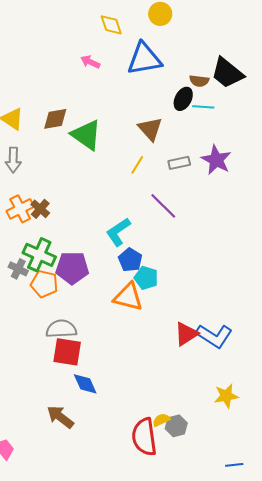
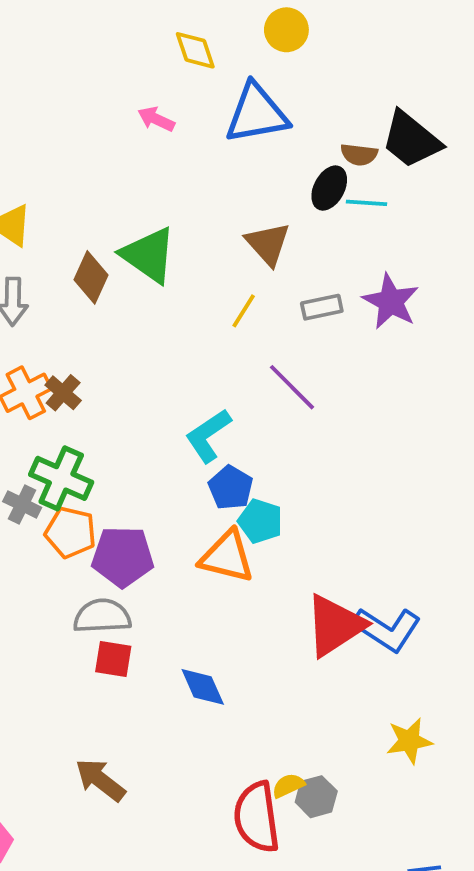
brown diamond: (55, 119) -> (91, 277), moved, turned -56
purple pentagon: (72, 268) -> (123, 557), moved
red triangle: (186, 334) -> (335, 625), size x1.4
red square: (67, 352) -> (113, 659), size x0.7
blue diamond: (85, 384) -> (203, 687), moved

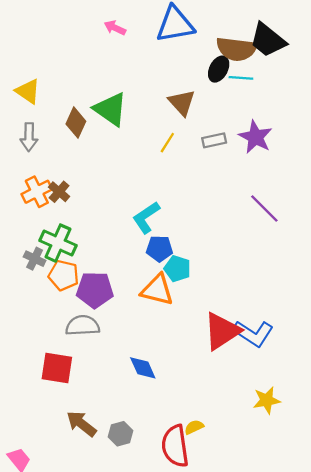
brown semicircle: (359, 155) -> (236, 49), size x1.8
purple line: (292, 387) -> (264, 208), moved
blue pentagon: (231, 488) -> (160, 249), turned -30
red square: (113, 659) -> (57, 368), moved, size x1.4
gray hexagon: (316, 797) -> (120, 434), moved

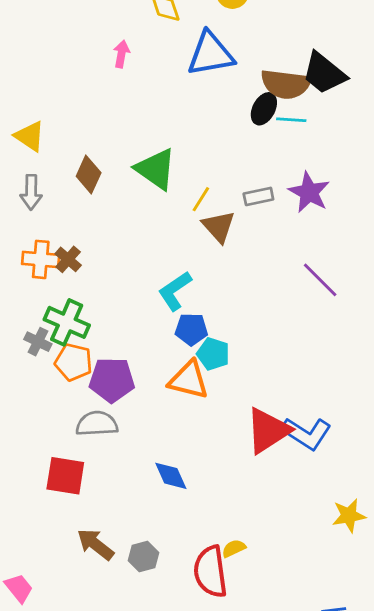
pink arrow: (115, 28) -> (121, 54), moved, turned 75
brown triangle: (182, 102) -> (219, 227), moved
green triangle: (110, 109) -> (156, 169), moved
orange cross: (37, 192) -> (41, 259), turned 32
yellow star: (267, 400) -> (349, 516), moved

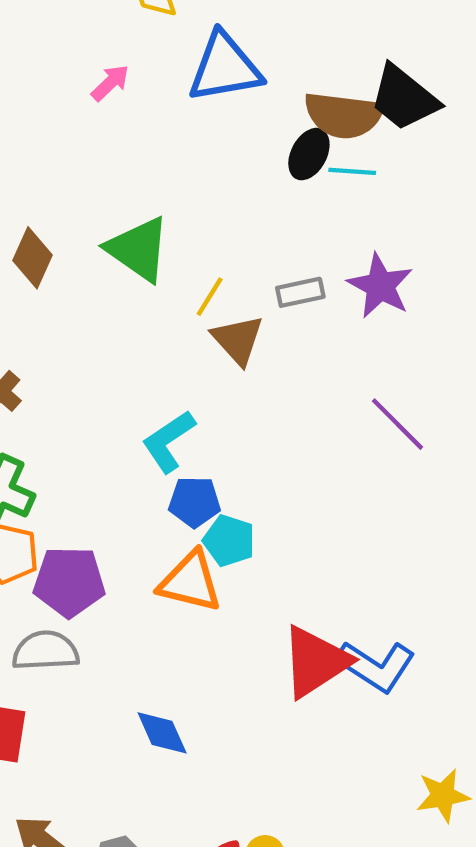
pink arrow: (121, 54) -> (110, 83), moved, turned 36

